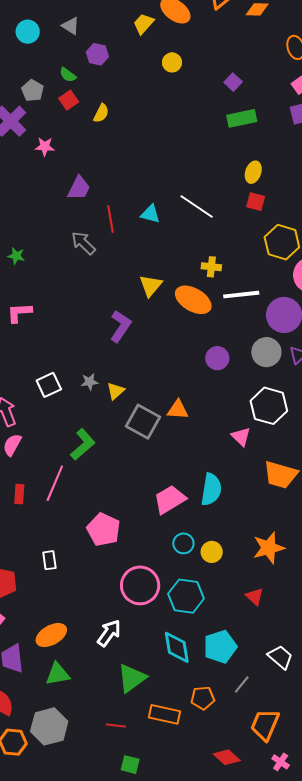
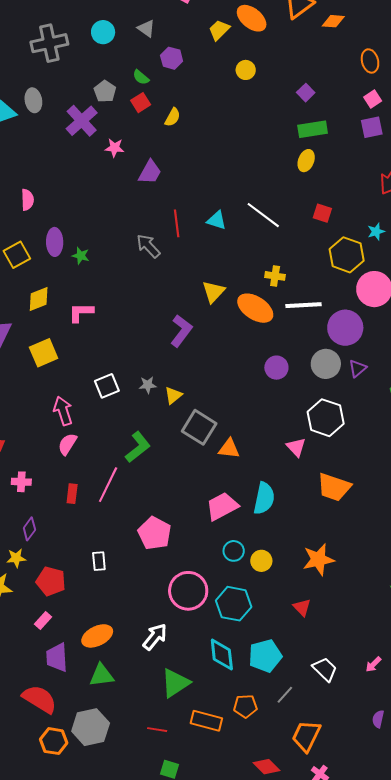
yellow ellipse: (253, 172) -> (306, 161), moved
purple trapezoid: (79, 188) -> (150, 172), moved
orange triangle: (178, 410) -> (229, 449), moved

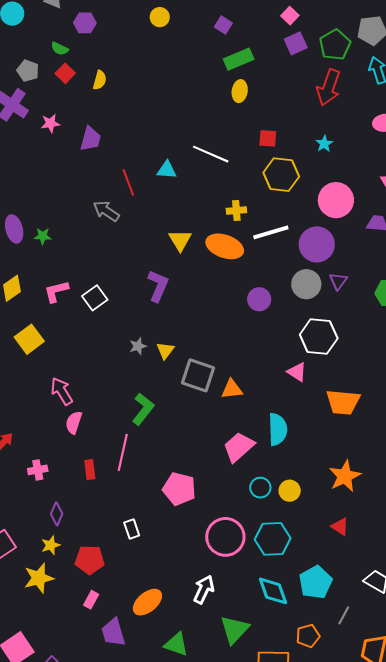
yellow hexagon: (347, 255) -> (281, 175), moved
white square: (107, 386) -> (95, 298), moved
green triangle: (102, 675) -> (176, 644), moved, turned 40

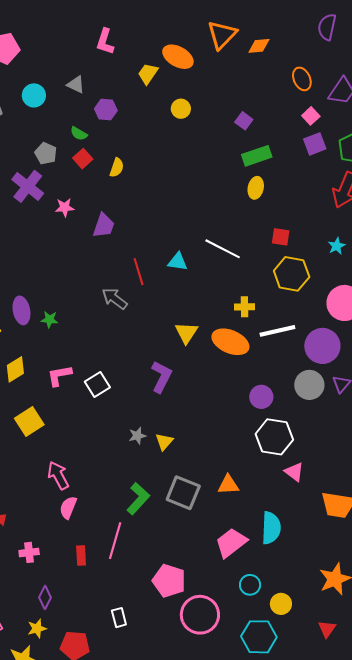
white hexagon: (319, 337) -> (274, 437), moved
gray square: (198, 375) -> (183, 493), moved
yellow circle: (290, 491) -> (281, 604), moved
red triangle: (340, 527) -> (327, 629), turned 30
pink circle: (225, 537) -> (200, 615), moved

